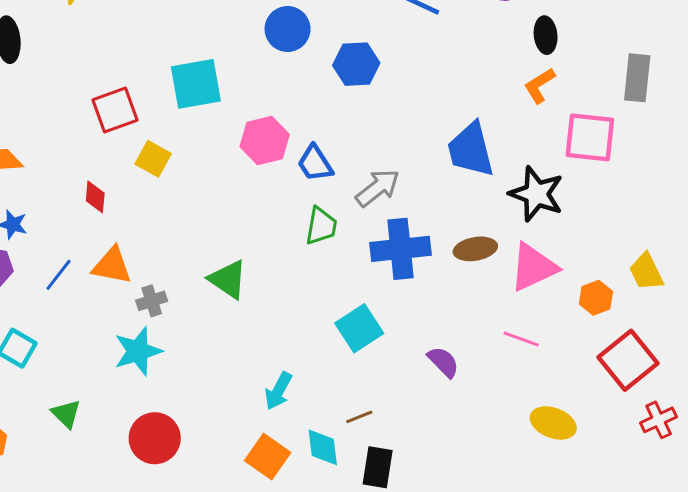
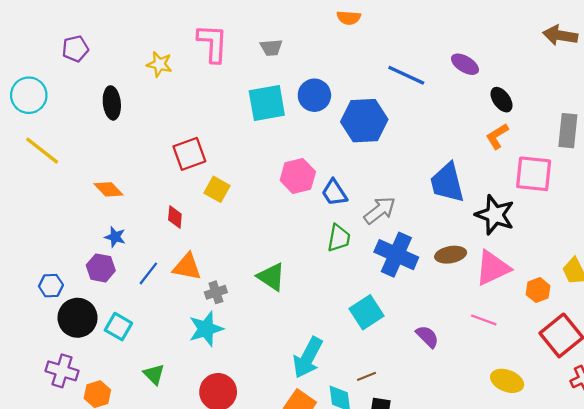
black ellipse: (546, 35) -> (502, 100), turned -30
blue hexagon: (356, 64) -> (364, 121), size x1.4
cyan square: (196, 84) -> (267, 103), moved
blue cross: (401, 249) -> (396, 255), turned 30
cyan arrow: (278, 391) -> (308, 358), size x1.5

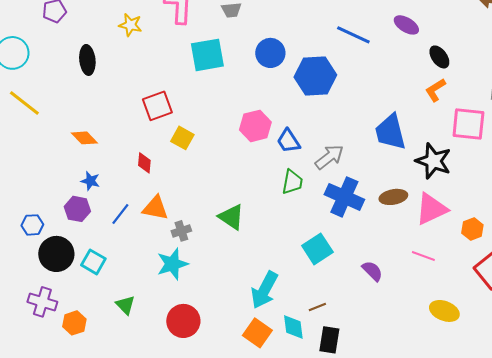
cyan square: (267, 103) -> (207, 55), moved

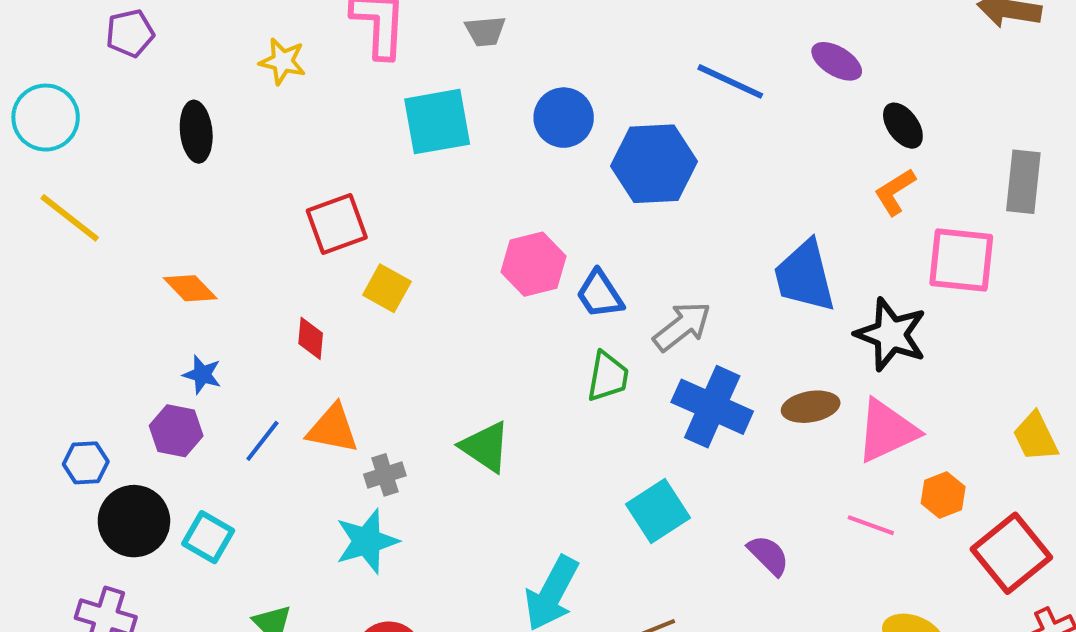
orange hexagon: (472, 229) -> (943, 495), moved

